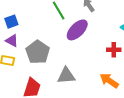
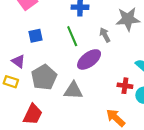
blue square: (11, 22) -> (35, 36), moved
gray triangle: (66, 76) -> (73, 91), moved

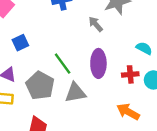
green line: (72, 36) -> (63, 64), moved
purple ellipse: (89, 59) -> (98, 63), moved, turned -40

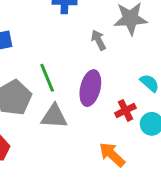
red cross: (130, 74) -> (125, 110), turned -35

